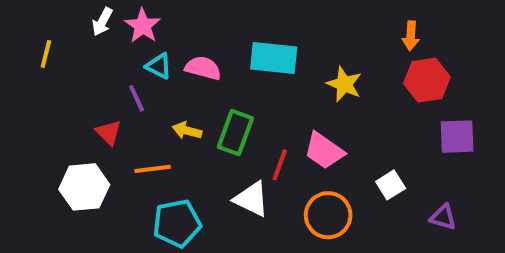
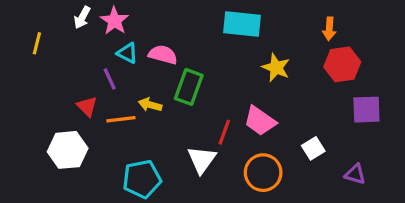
cyan rectangle: (274, 58) -> (242, 24), moved
green rectangle: (235, 133) -> (189, 87), moved
orange line: (153, 169) -> (121, 119), moved
white triangle: (251, 199) -> (202, 160), turned 40

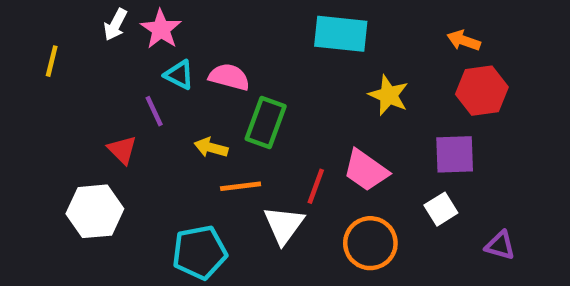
orange arrow: (329, 29) -> (464, 41), turned 105
purple square: (366, 110) -> (455, 154), moved
orange line: (121, 119) -> (241, 186), moved

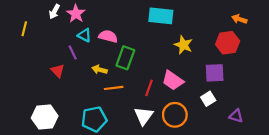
orange arrow: (464, 41) -> (239, 19), moved
white hexagon: (95, 211) -> (45, 117), moved
white triangle: (284, 225) -> (144, 116), moved

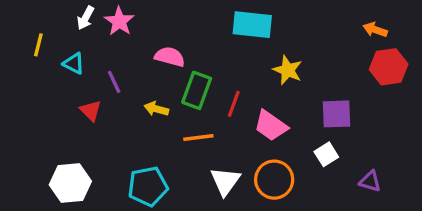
cyan triangle: (84, 35) -> (74, 63), moved
red hexagon: (228, 43) -> (389, 67), moved
orange line: (114, 88) -> (198, 137), moved
red line: (149, 88) -> (234, 104), moved

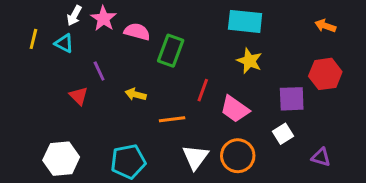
cyan rectangle: (252, 25) -> (245, 21), moved
pink semicircle: (170, 57) -> (137, 32), moved
cyan triangle: (74, 63) -> (64, 43), moved
red hexagon: (389, 67) -> (325, 74), moved
green rectangle: (197, 90) -> (171, 51), moved

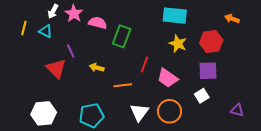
red hexagon: (325, 74) -> (211, 42), moved
red triangle: (79, 96) -> (56, 69), size x1.5
purple triangle: (321, 157) -> (237, 110), moved

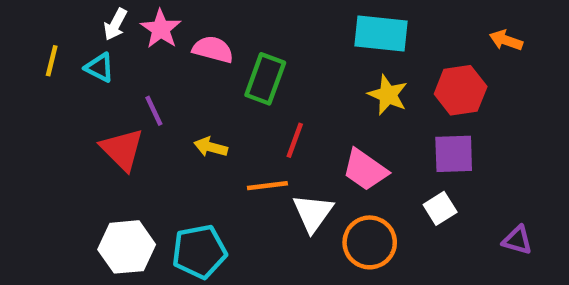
red line: (145, 64) -> (295, 140), moved
white triangle: (139, 112) -> (313, 213), moved
white hexagon: (44, 113) -> (127, 247), moved

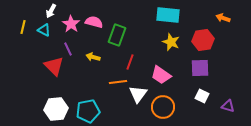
pink star: (161, 29) -> (71, 24), moved
yellow arrow: (211, 147) -> (93, 57), moved
white square: (440, 208) -> (202, 96), moved, turned -32

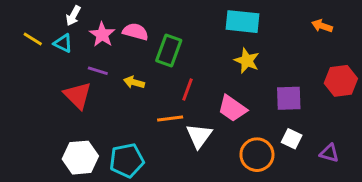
yellow line: (23, 27) -> (33, 39), turned -72
red hexagon: (203, 40) -> (341, 81), moved
purple line: (68, 49) -> (98, 71), turned -48
orange circle: (163, 107) -> (257, 155), moved

